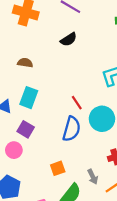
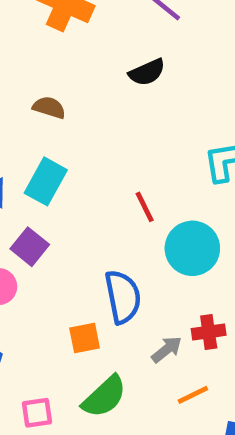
blue semicircle: (72, 129) -> (123, 297), moved, turned -35
gray arrow: (93, 177) -> (167, 349), moved, turned -112

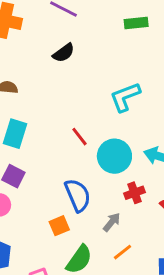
red cross: (209, 332) -> (135, 193), moved
orange line: (193, 395) -> (122, 252), moved

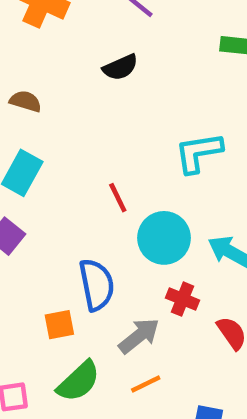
red cross: (135, 193) -> (182, 299), turned 30
gray arrow: (112, 222) -> (139, 336), size x1.4

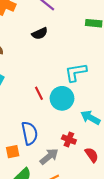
cyan circle: (164, 238) -> (62, 98), moved

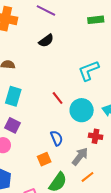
cyan circle: (62, 98) -> (82, 110), moved
blue semicircle: (30, 133) -> (57, 138), size x0.7

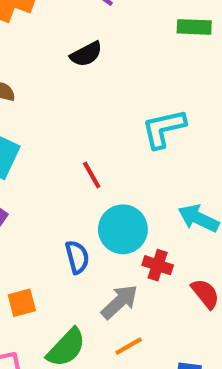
cyan circle: (82, 110) -> (123, 229), moved
orange square: (44, 159) -> (22, 303), moved

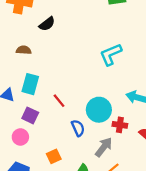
black semicircle: (86, 54) -> (47, 24), moved
red line: (92, 175) -> (59, 101), moved

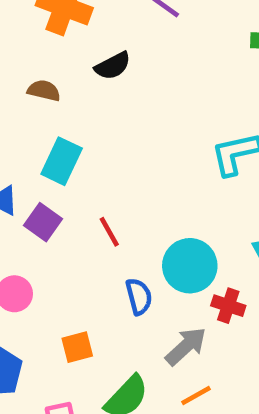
brown semicircle: (24, 50) -> (44, 91), moved
cyan rectangle: (30, 84) -> (62, 161), moved
purple square: (30, 115) -> (43, 222), moved

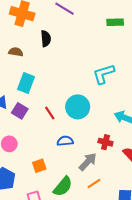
black semicircle: (113, 66) -> (46, 39), turned -63
cyan circle: (190, 266) -> (78, 107), moved
blue semicircle: (139, 296) -> (65, 141), turned -77

